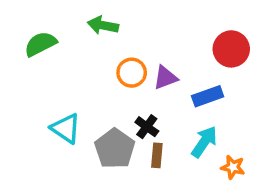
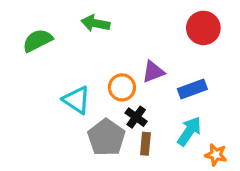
red circle: (231, 49) -> (203, 28), moved
orange circle: (132, 73) -> (122, 87), moved
cyan triangle: (66, 128) -> (77, 100), moved

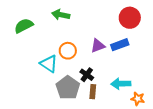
orange circle: (122, 87) -> (68, 51), moved
blue rectangle: (192, 89) -> (120, 45), moved
cyan arrow: (189, 131) -> (121, 84), turned -126

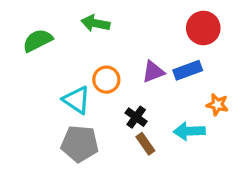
gray pentagon: (68, 88) -> (80, 144), moved, turned -30
brown rectangle: (93, 92) -> (145, 144), turned -40
orange star: (138, 99) -> (217, 105), moved

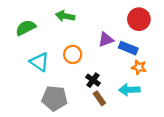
blue rectangle: (188, 70) -> (128, 48), turned 42
purple triangle: (153, 72) -> (106, 39), moved
cyan triangle: (77, 100) -> (40, 62), moved
orange star: (217, 105) -> (139, 67), moved

